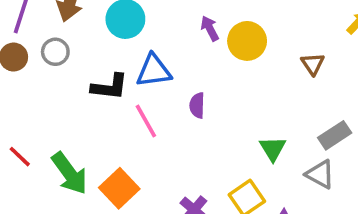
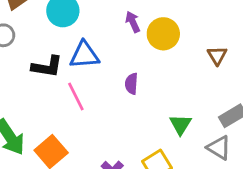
purple semicircle: (197, 105) -> (131, 84), moved

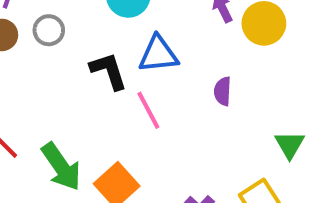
black L-shape: (47, 67) -> (109, 71), turned -116

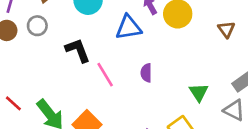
blue triangle: (158, 54) -> (129, 27), moved
purple semicircle: (223, 91) -> (146, 73), moved

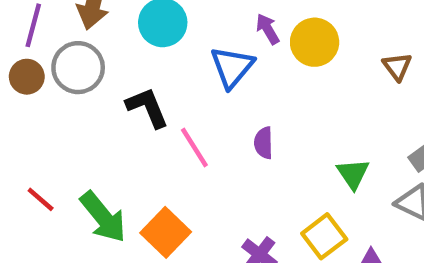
gray circle: (37, 26) -> (78, 68), size x1.5
blue triangle: (129, 27) -> (232, 67), turned -40

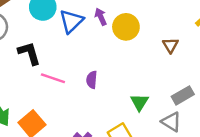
blue triangle: (232, 67) -> (71, 21), moved
pink line: (194, 148) -> (53, 78), turned -45

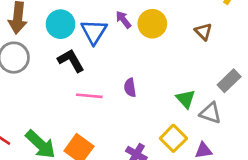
black L-shape: (29, 53) -> (71, 61), moved
gray triangle: (171, 122) -> (210, 113), moved

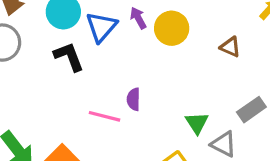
brown triangle: (203, 32) -> (230, 47), turned -30
pink line: (89, 96) -> (104, 116), moved

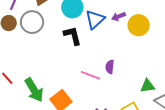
purple arrow: (138, 18) -> (119, 16), turned -88
green triangle: (197, 123) -> (148, 86), turned 49

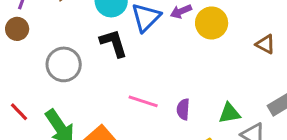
gray circle: (32, 22) -> (64, 64), moved
purple semicircle: (110, 67) -> (183, 109), moved

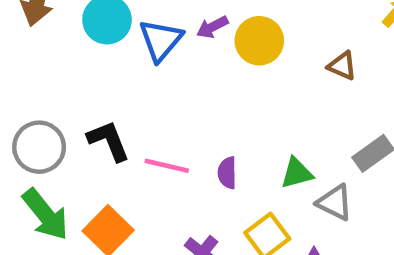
black L-shape: (114, 43) -> (109, 141), moved
gray circle: (64, 64) -> (39, 147), moved

